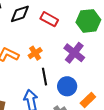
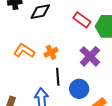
red rectangle: (49, 19) -> (82, 20), moved

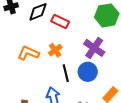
red rectangle: (82, 20) -> (60, 21), moved
blue circle: (79, 89) -> (88, 72), moved

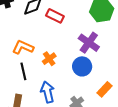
orange cross: (55, 50) -> (49, 59), moved
black line: (66, 73) -> (23, 71), moved

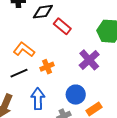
blue circle: (82, 66) -> (76, 95), moved
black line: (23, 71) -> (19, 73), turned 66

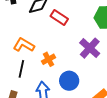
black line: (19, 73) -> (21, 69), turned -48
blue circle: (76, 95) -> (69, 81), moved

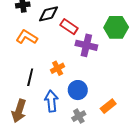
orange L-shape: (24, 45) -> (27, 37), moved
purple cross: (90, 48) -> (86, 45), moved, turned -30

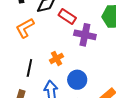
orange L-shape: (27, 37) -> (25, 28), turned -60

